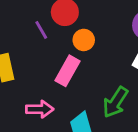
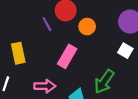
orange circle: (84, 40) -> (87, 27), moved

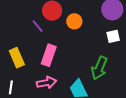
white square: (125, 51) -> (113, 36), turned -32
pink rectangle: (67, 56) -> (49, 55), moved

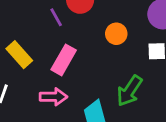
orange circle: (74, 21) -> (116, 34), moved
yellow rectangle: (17, 58) -> (19, 55), turned -30

